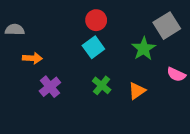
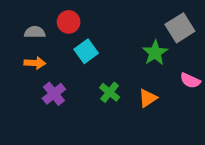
red circle: (96, 20) -> (69, 22), moved
gray semicircle: (15, 30) -> (35, 32), moved
cyan square: (93, 47) -> (86, 51), moved

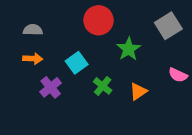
red circle: (69, 22) -> (99, 20), moved, size x1.4
cyan square: (86, 51) -> (77, 63), moved
green star: (155, 53) -> (129, 49), moved

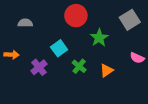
orange arrow: (33, 59) -> (12, 55), moved

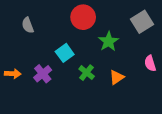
gray semicircle: (25, 23) -> (28, 25), turned -112
orange arrow: (12, 55) -> (13, 74), moved
pink semicircle: (137, 58) -> (150, 63), turned 48

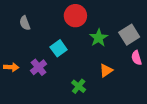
gray square: (142, 22) -> (129, 35), moved
green cross: (87, 73) -> (79, 86), moved

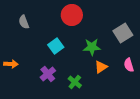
green star: (99, 38) -> (92, 47), moved, turned 30
pink semicircle: (137, 58) -> (129, 65), moved
purple cross: (39, 67) -> (48, 74), moved

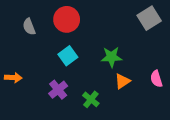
red circle: (72, 15) -> (67, 19), moved
gray square: (123, 33) -> (149, 18), moved

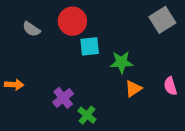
gray semicircle: (29, 27) -> (31, 29), turned -35
cyan square: (68, 56) -> (90, 46), moved, turned 30
green cross: (91, 99) -> (87, 115), moved

